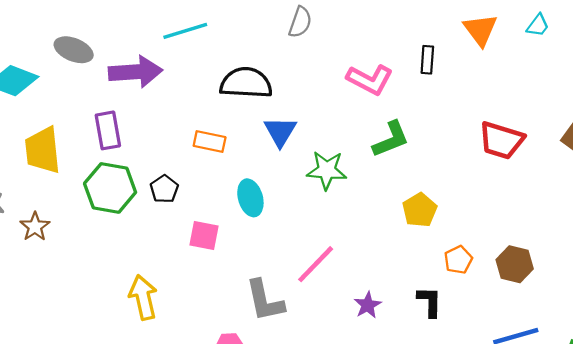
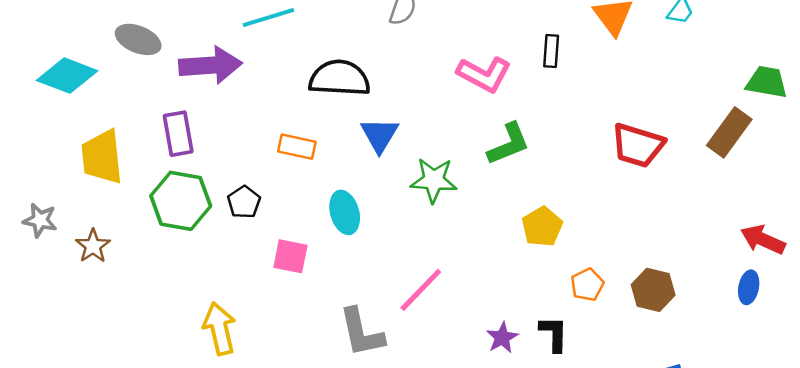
purple star: (368, 305) -> (502, 338), moved

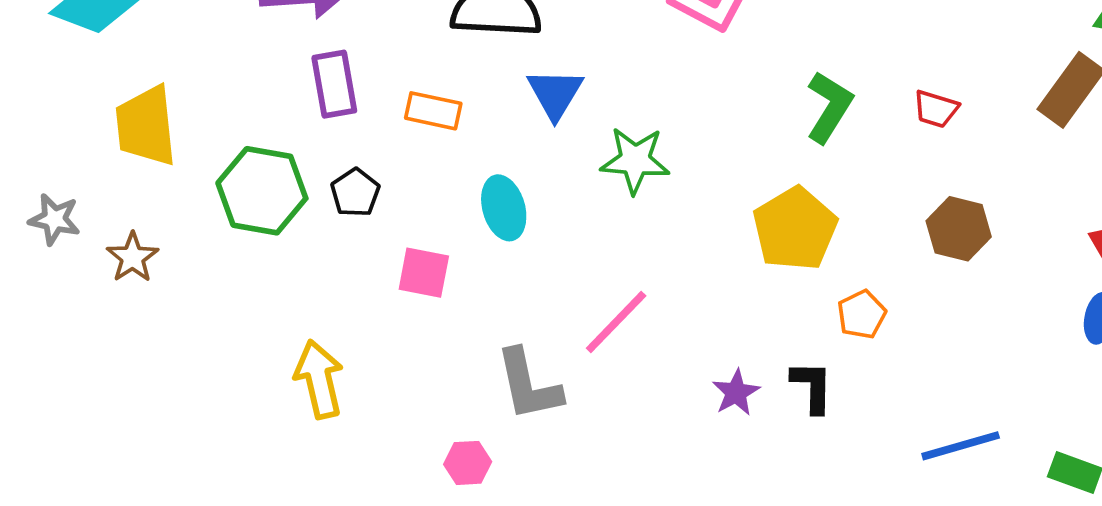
purple rectangle: (178, 134) -> (334, 84), moved
green L-shape: (509, 144) -> (829, 107), moved, turned -36
red trapezoid: (638, 145) -> (936, 109), size x0.6
yellow pentagon: (542, 227) -> (795, 229), size x1.4
brown hexagon: (653, 290) -> (959, 229), moved

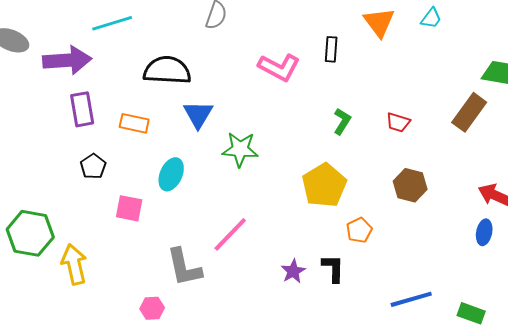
green L-shape: (829, 107) -> (342, 121), size x0.7
green hexagon: (262, 191) -> (30, 233), moved
cyan ellipse: (504, 208) -> (171, 174), turned 40

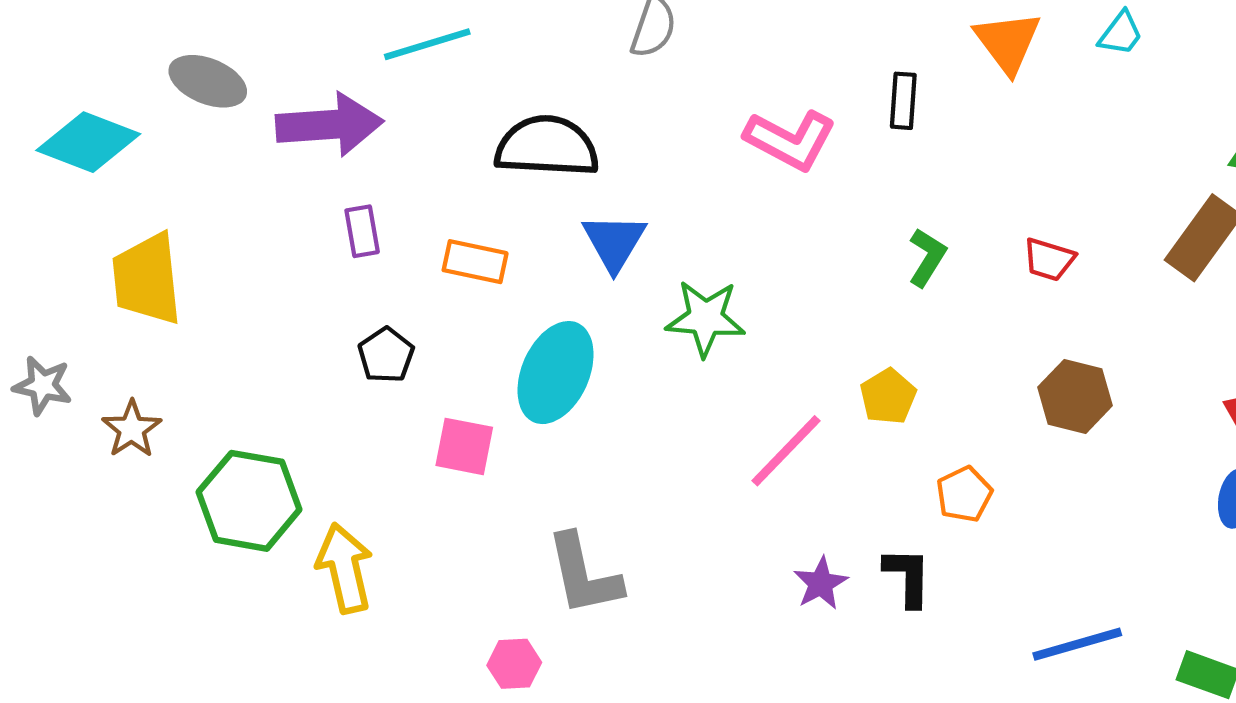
purple rectangle: (82, 109) -> (362, 231), size x0.7
cyan ellipse: (171, 174) -> (556, 373), size x1.4
yellow pentagon: (324, 185) -> (888, 396), size x0.6
pink line: (230, 234) -> (786, 451), moved

